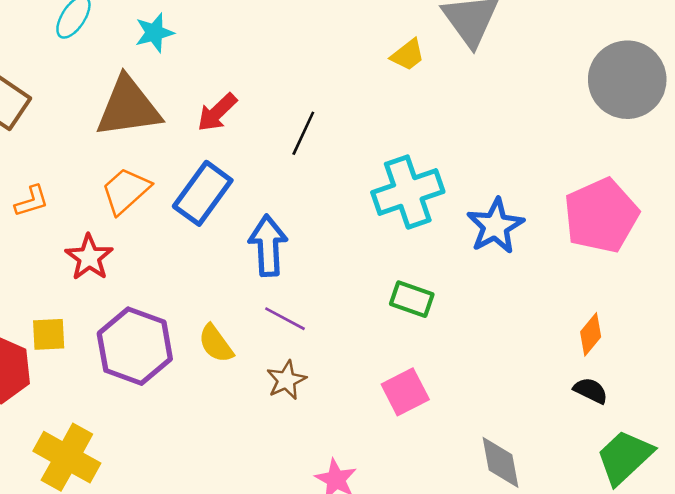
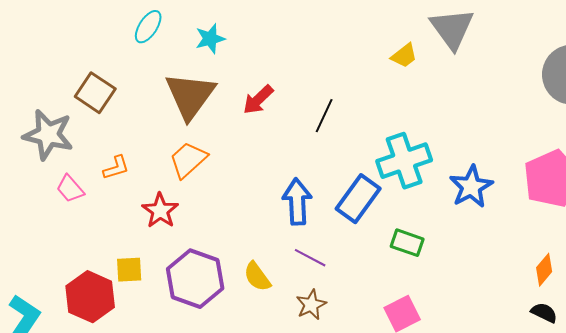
brown triangle: (128, 107) -> (190, 96), turned -46
blue rectangle: (203, 193) -> (358, 199), moved

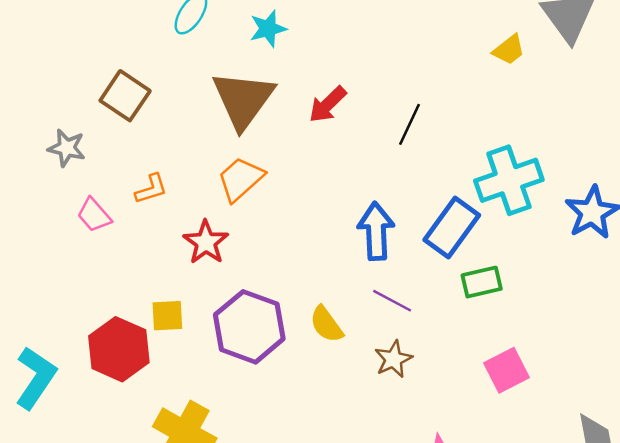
gray star: (48, 135) -> (67, 148), size x0.6
green rectangle: (407, 243) -> (482, 282), moved, turned -32

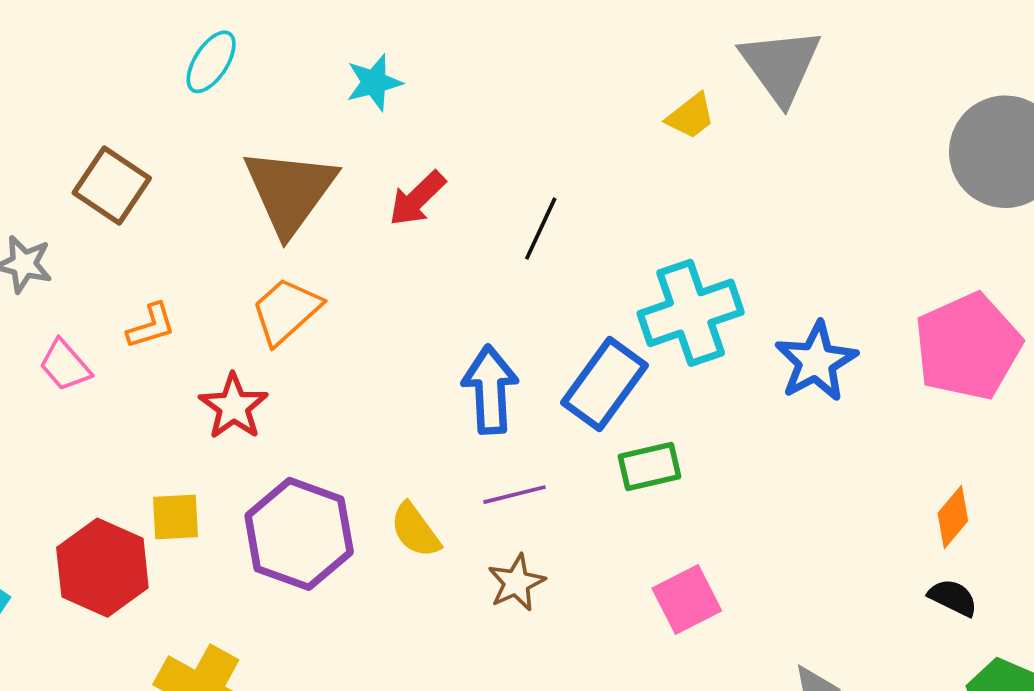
cyan star: (268, 29) -> (374, 82), moved
purple line: (392, 301) -> (515, 495), turned -42

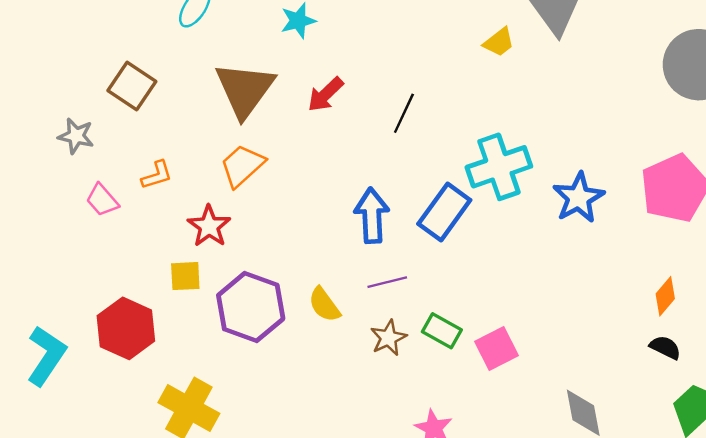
green rectangle: (649, 466) -> (442, 331), moved, turned 42
yellow square: (175, 517) -> (185, 276), moved

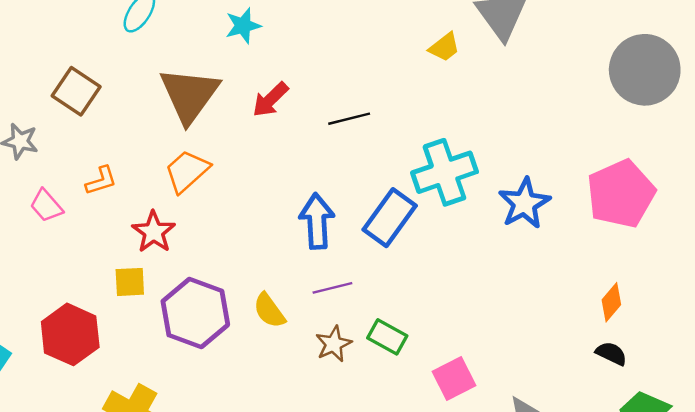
black line: (404, 113) -> (349, 119), turned 51
pink square: (497, 349) -> (454, 379), moved

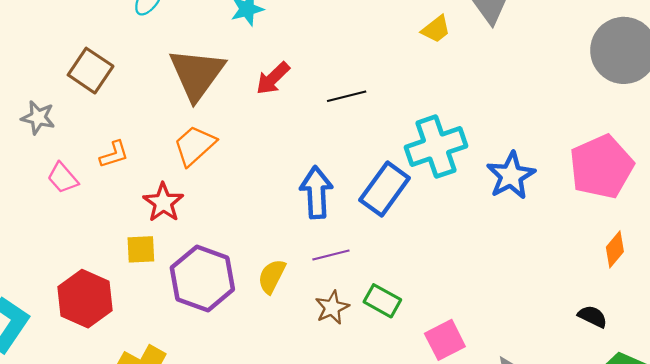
orange diamond: (611, 302) -> (615, 249), moved
yellow semicircle: (269, 311) -> (272, 276), turned 63

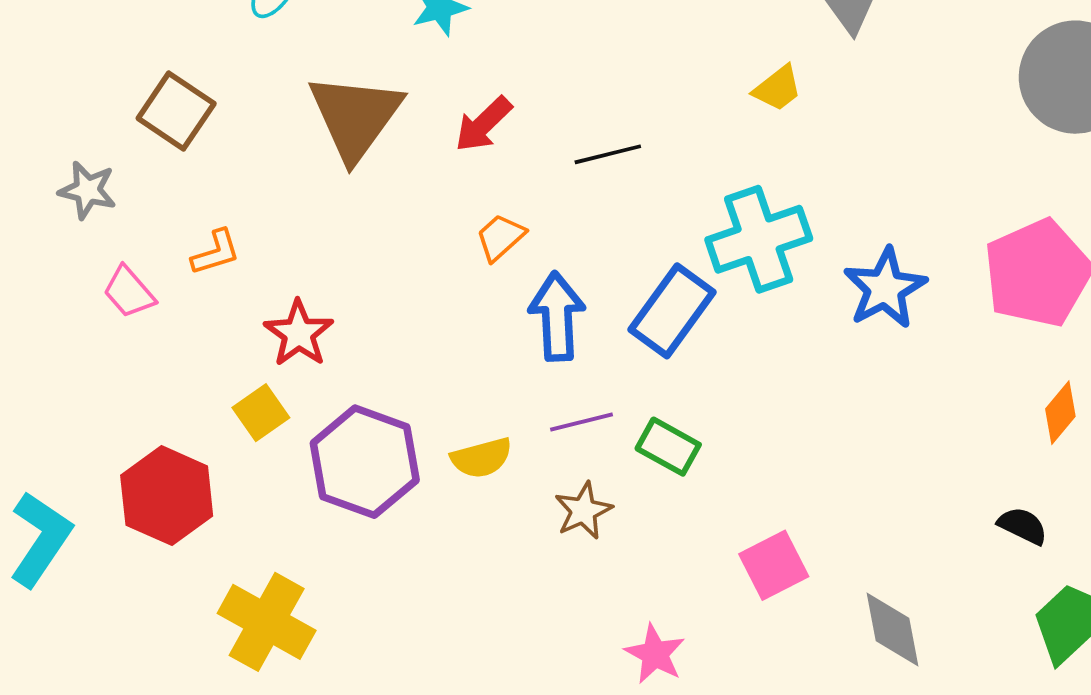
yellow trapezoid: (436, 29) -> (778, 88), moved
orange trapezoid: (195, 145) -> (500, 237), moved, size x0.7
yellow square: (141, 249) -> (261, 413), turned -32
yellow semicircle: (272, 276) -> (482, 458), turned -132
green rectangle: (382, 301) -> (668, 447), moved

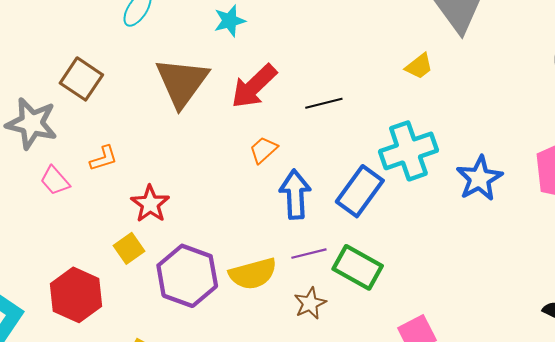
red arrow: (483, 124) -> (254, 86), size x1.4
gray star: (88, 190) -> (32, 123), size x1.6
green rectangle: (668, 447) -> (358, 267), size x1.4
yellow semicircle: (482, 458) -> (253, 274), size x1.4

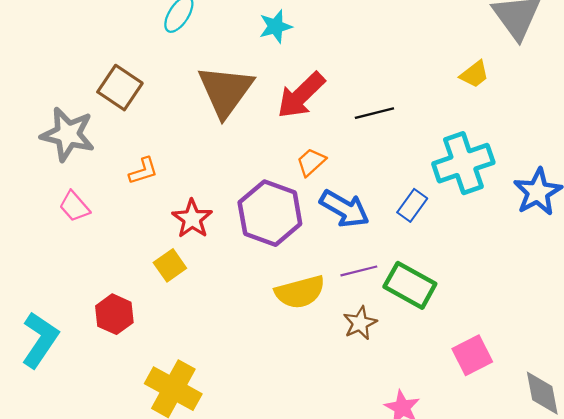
pink trapezoid: (55, 181) -> (74, 206), moved
blue rectangle: (360, 191) -> (412, 205), size x0.6
blue arrow: (295, 194) -> (344, 209), turned 123
purple hexagon: (187, 276) -> (270, 213), moved
red hexagon: (76, 295) -> (114, 314), size x0.7

